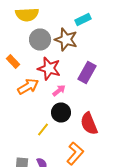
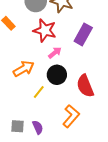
orange arrow: (28, 86) -> (24, 69), moved

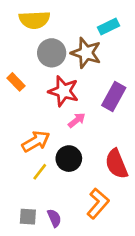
black circle: (57, 75) -> (69, 159), moved
yellow line: (39, 92) -> (40, 172), moved

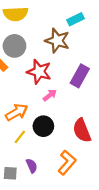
gray circle: (52, 53) -> (14, 46), moved
purple semicircle: (54, 218) -> (32, 166), moved

